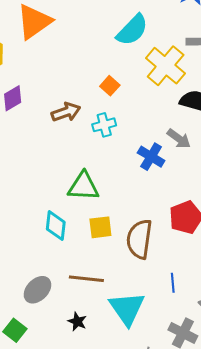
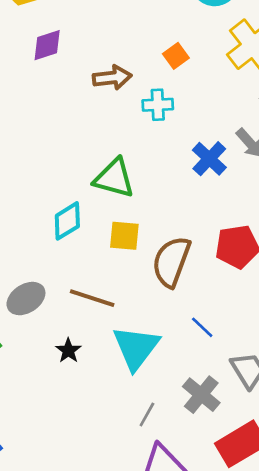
cyan diamond: (56, 226) -> (67, 221), turned 40
blue line: (173, 283) -> (202, 327), turned -54

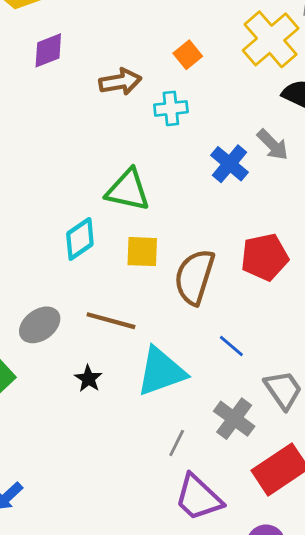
cyan triangle: (136, 348) -> (161, 372), turned 36

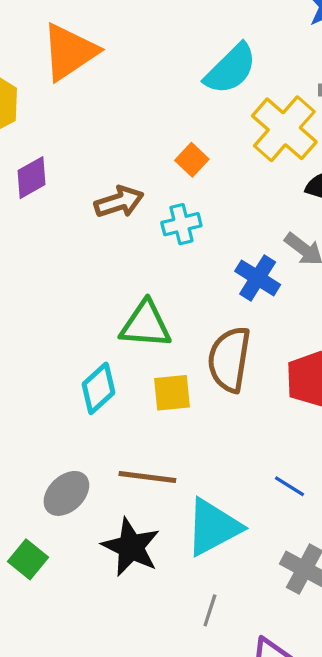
brown semicircle: (194, 277) -> (229, 359), moved
black star: (88, 379) -> (131, 547), size x1.8
gray line: (177, 443) -> (210, 610), moved

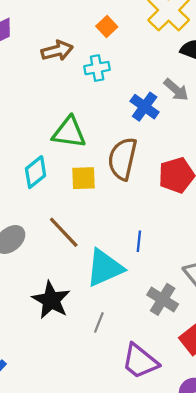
brown line: (147, 477) -> (64, 232), turned 36
blue line: (289, 486) -> (139, 241), moved, turned 60
black star: (131, 547) -> (51, 300), moved

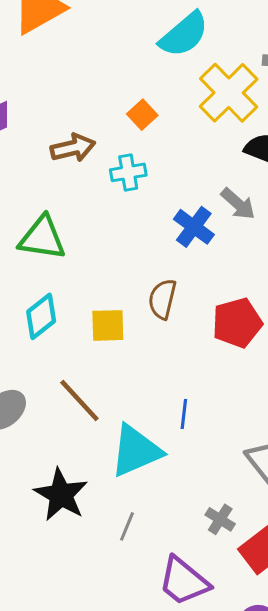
green triangle: (69, 132) -> (42, 238), moved
brown semicircle: (123, 159) -> (162, 299), size x0.7
gray cross: (163, 299) -> (220, 519), moved, size x0.7

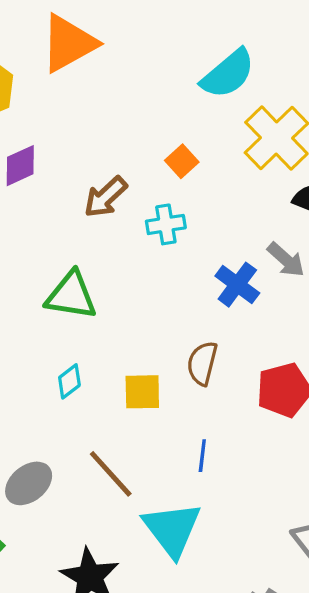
brown arrow: (73, 148) -> (105, 197), turned 150
cyan diamond: (41, 316) -> (69, 381), size x0.7
blue line: (184, 414) -> (202, 456), moved
cyan triangle: (136, 451) -> (172, 529), turned -44

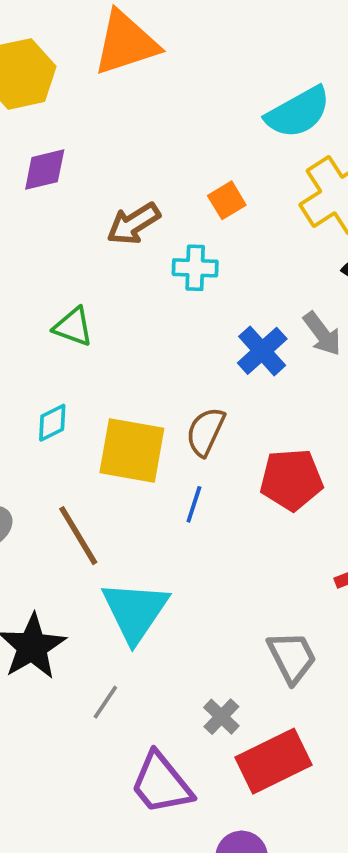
green triangle: (71, 296) -> (73, 327), size x0.7
yellow square: (142, 392) -> (132, 451), size x1.5
blue line: (202, 456) -> (194, 504), moved

